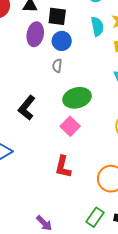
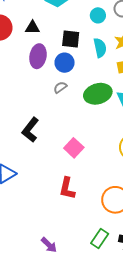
black square: (57, 16) -> (71, 39), moved
gray semicircle: (57, 66) -> (60, 87), turned 48
green ellipse: (77, 98) -> (98, 94), moved

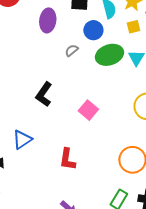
blue circle: (65, 63) -> (93, 30), moved
red L-shape: (67, 188) -> (67, 159), moved

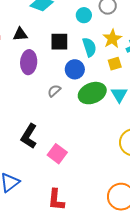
pink square: (88, 110) -> (57, 154), moved

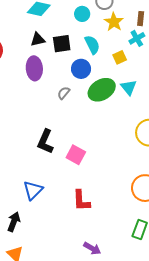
black triangle: (20, 34) -> (38, 39), moved
yellow star: (112, 39) -> (114, 22), moved

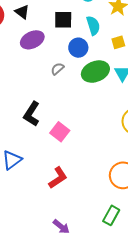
black triangle: (38, 39) -> (22, 12), moved, turned 42
purple ellipse: (34, 68) -> (32, 40), turned 60
red L-shape: (81, 201) -> (58, 178), turned -130

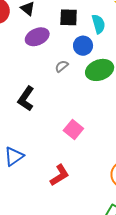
black L-shape: (32, 114) -> (26, 99), moved
pink square: (60, 132) -> (73, 129), moved

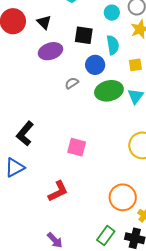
black L-shape: (26, 99) -> (25, 134), moved
pink square: (73, 129) -> (77, 147), turned -30

